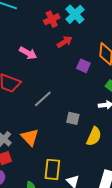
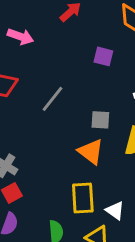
purple square: (83, 66) -> (103, 56), moved
orange triangle: (30, 137) -> (91, 152), moved

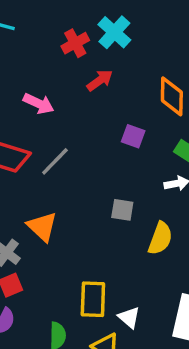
gray line: (52, 99) -> (55, 161), moved
orange triangle: (91, 152) -> (42, 227), moved

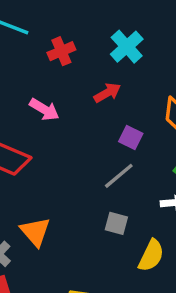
red cross: (75, 43) -> (61, 51), moved
purple square: (133, 136) -> (131, 138), moved
gray line: (55, 161) -> (119, 176), moved

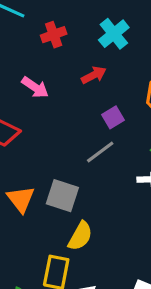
purple square: (131, 138) -> (113, 117), turned 30
gray square: (116, 223) -> (62, 196), moved, size x1.5
yellow semicircle: (151, 256) -> (80, 236), moved

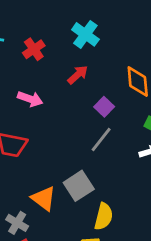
gray square: (62, 196) -> (79, 186), turned -36

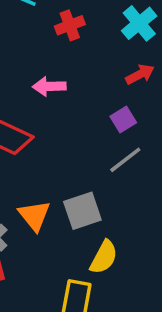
red arrow: (78, 75) -> (140, 74), moved
pink arrow: (30, 99) -> (49, 86), turned 145
purple square: (104, 107) -> (123, 120), moved

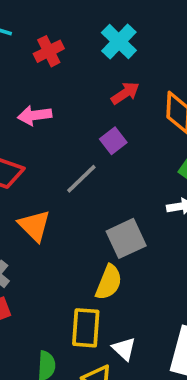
gray line: (125, 160) -> (81, 179), moved
gray square: (82, 211) -> (126, 238), moved
orange triangle: (34, 216) -> (34, 226), moved

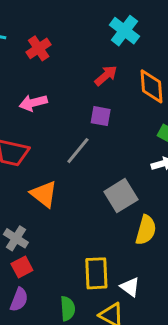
cyan cross: (119, 41) -> (124, 31), moved
purple square: (113, 141) -> (101, 116), turned -35
yellow semicircle: (109, 282) -> (146, 230), moved

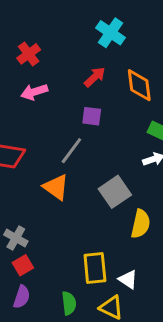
pink arrow: (33, 103) -> (34, 92), moved
orange triangle: (44, 194) -> (56, 187), moved

